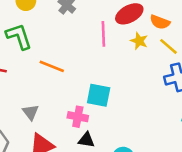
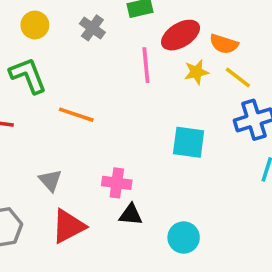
yellow star: (139, 41) -> (196, 72), turned -30
cyan square: (99, 95) -> (189, 142), moved

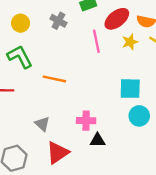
cyan circle: (184, 237) -> (139, 116), moved

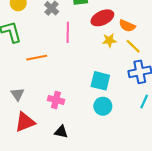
pink line: (96, 41) -> (68, 32), moved
orange line: (54, 79) -> (37, 58), turned -36
black triangle: (98, 140) -> (61, 132), moved

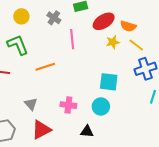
cyan circle: (103, 106) -> (101, 106), moved
black triangle: (61, 132) -> (87, 131), moved

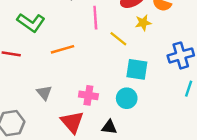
green L-shape: (18, 45) -> (31, 22), turned 145
yellow line: (136, 45) -> (118, 39), moved
red triangle: (41, 130) -> (72, 122), moved, turned -45

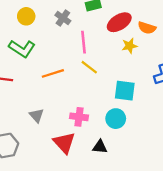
yellow line: (118, 39) -> (89, 67), moved

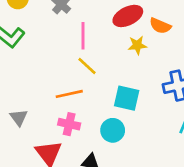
orange line: (53, 73) -> (69, 94), moved

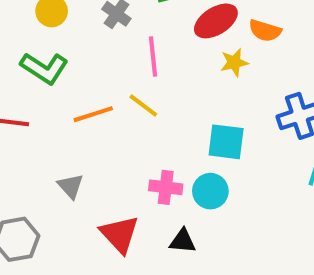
yellow line: (87, 66) -> (143, 106), moved
orange line: (69, 94) -> (93, 114), moved
pink cross: (69, 124) -> (166, 187), moved

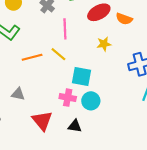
yellow star: (234, 63) -> (104, 44), moved
cyan square: (226, 142) -> (82, 77), moved
gray triangle: (71, 186) -> (18, 94), turned -40

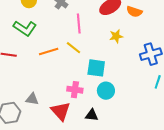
gray triangle: (18, 94) -> (32, 99), moved
pink cross: (68, 98) -> (75, 90), moved

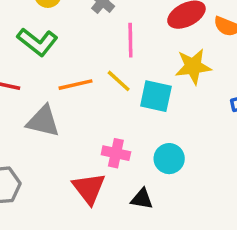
yellow star: (116, 36) -> (193, 67), size x1.5
cyan square: (96, 68) -> (156, 96), moved
gray triangle: (32, 99) -> (43, 121), moved, size x1.5

